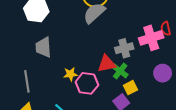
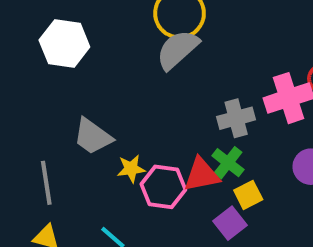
gray trapezoid: (43, 47) -> (93, 136), moved, turned -50
red triangle: (107, 64) -> (202, 175), moved

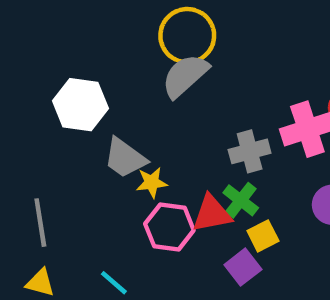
white hexagon: (64, 43) -> (80, 105), moved
gray trapezoid: (93, 136) -> (125, 158), moved
yellow star: (131, 169) -> (152, 183), moved

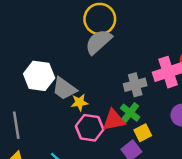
white hexagon: (80, 105) -> (39, 76), moved

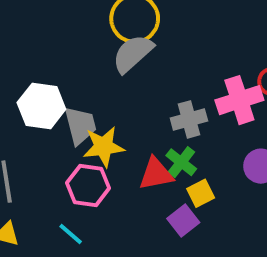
gray trapezoid: (64, 89) -> (80, 125), turned -140
yellow star: (80, 102) -> (104, 147), size x1.5
pink hexagon: (90, 128) -> (88, 185), moved

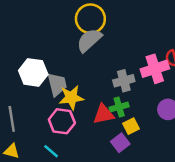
green cross: (181, 162) -> (119, 107), turned 36

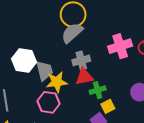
pink cross: (155, 69) -> (120, 46), moved
gray cross: (124, 81) -> (81, 60), moved
red triangle: (104, 114) -> (84, 77), moved

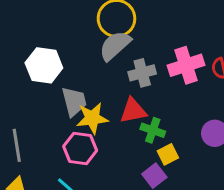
white hexagon: (24, 60) -> (44, 65), moved
gray cross: (81, 60) -> (142, 73), moved
green cross: (98, 90) -> (153, 130), turned 35

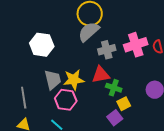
gray trapezoid: (74, 102) -> (53, 80), moved

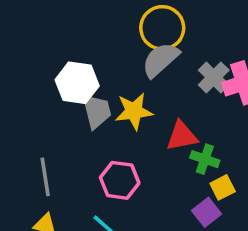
gray cross: (107, 50) -> (214, 77), moved, turned -30
gray trapezoid: (53, 80) -> (97, 111), moved
yellow star: (74, 80) -> (134, 111), moved

